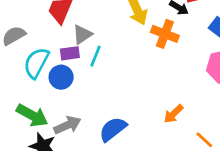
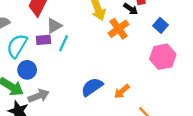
orange cross: (165, 34) -> (119, 29), turned 30
blue circle: (61, 77) -> (27, 70), moved
blue semicircle: (113, 129) -> (92, 87), moved

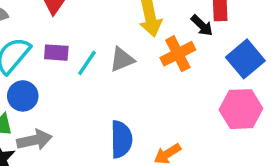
blue square: (161, 25) -> (245, 59), size x1.5
gray triangle: (54, 26) -> (122, 59), moved
blue semicircle: (92, 87) -> (121, 139), turned 115

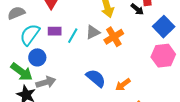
orange cross: (178, 54) -> (114, 37), moved
blue semicircle: (121, 139) -> (96, 78), turned -45

